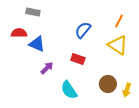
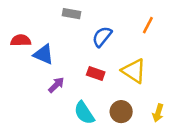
gray rectangle: (33, 12) -> (72, 14), moved
yellow triangle: (118, 45) -> (134, 71), moved
brown circle: (108, 84) -> (121, 112), moved

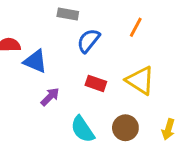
orange line: (148, 25) -> (136, 27), moved
blue semicircle: (102, 37) -> (88, 41), moved

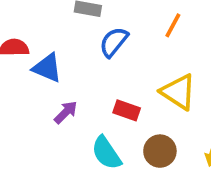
red rectangle: (96, 83) -> (127, 110), moved

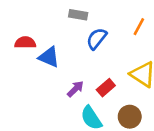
red rectangle: (127, 110) -> (106, 88), turned -60
purple arrow: (66, 112) -> (75, 89), moved

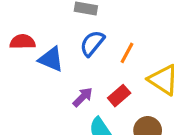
orange line: (139, 27) -> (127, 53), moved
blue semicircle: (97, 39) -> (92, 43), moved

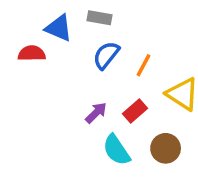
blue triangle: (51, 59) -> (59, 28), moved

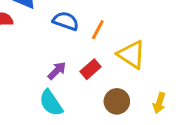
blue semicircle: (106, 55) -> (66, 21), turned 70
cyan semicircle: (116, 150) -> (51, 103), moved

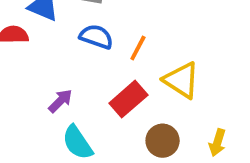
red rectangle: (90, 69) -> (128, 99), size x1.4
purple arrow: (57, 71) -> (60, 101), moved

